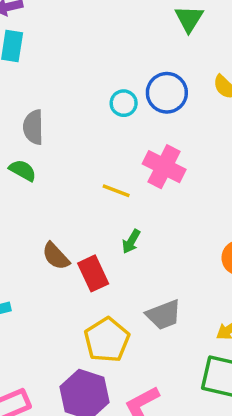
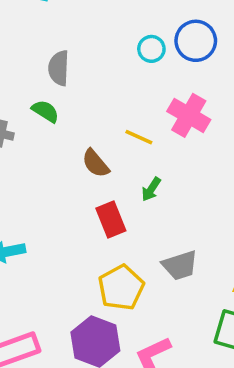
brown semicircle: (56, 256) -> (96, 163), moved

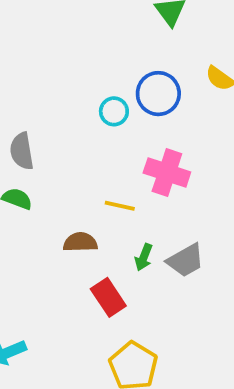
brown semicircle: (96, 163) -> (80, 242), turned 140
gray trapezoid: (180, 265) -> (186, 260), moved

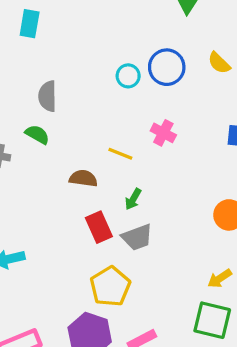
pink cross: (167, 173) -> (163, 133), size x0.7
gray trapezoid: (186, 260) -> (137, 237), moved

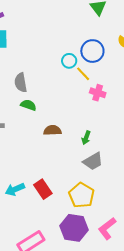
green semicircle: (37, 134) -> (28, 105), moved
yellow line: (120, 154) -> (83, 74), moved, turned 35
red rectangle: (99, 227) -> (43, 189), moved

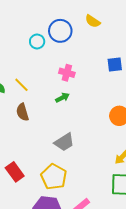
yellow line: (83, 74) -> (21, 85), moved
brown semicircle: (52, 130) -> (22, 112), turned -102
green arrow: (86, 138) -> (62, 98), moved, turned -136

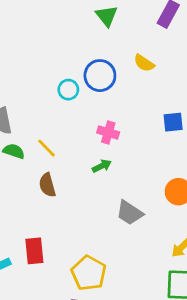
gray trapezoid: (64, 142) -> (130, 213), moved, turned 65
red rectangle: (15, 172) -> (34, 251), moved, turned 30

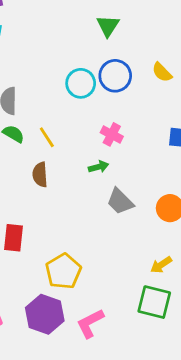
green triangle: (107, 16) -> (108, 26), moved
cyan circle: (68, 90) -> (81, 83), size x1.4
gray trapezoid: (130, 213) -> (120, 201), moved

